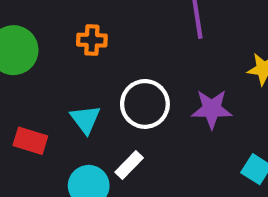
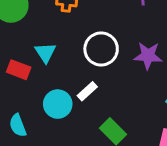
cyan triangle: (85, 119) -> (45, 53), moved

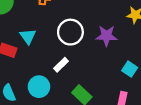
cyan circle: (58, 104) -> (39, 87), moved

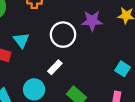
purple star: (106, 36) -> (92, 21), moved

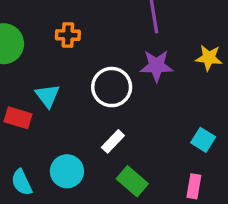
white rectangle: (55, 67) -> (113, 141), moved

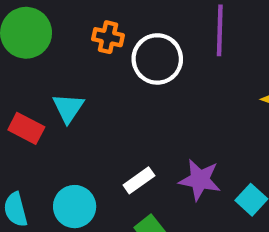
purple star: (156, 66) -> (200, 180), moved
white circle: (112, 87) -> (157, 59), moved

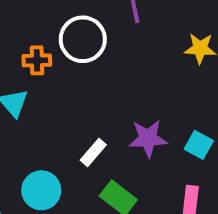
orange cross: (108, 37) -> (37, 60), moved

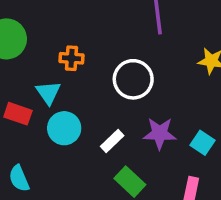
white circle: (83, 39) -> (133, 79), moved
cyan circle: (41, 190) -> (64, 128), moved

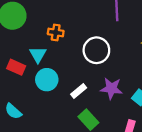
cyan semicircle: (19, 178) -> (13, 111), turned -30

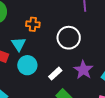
purple star: (111, 88) -> (83, 70), turned 30

